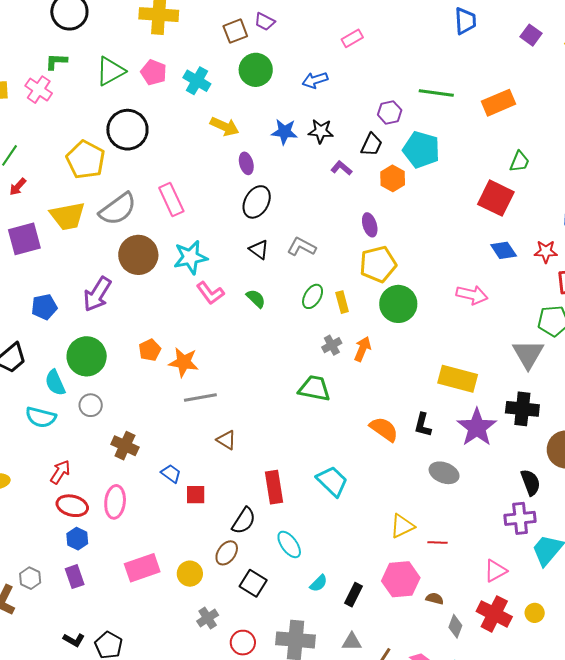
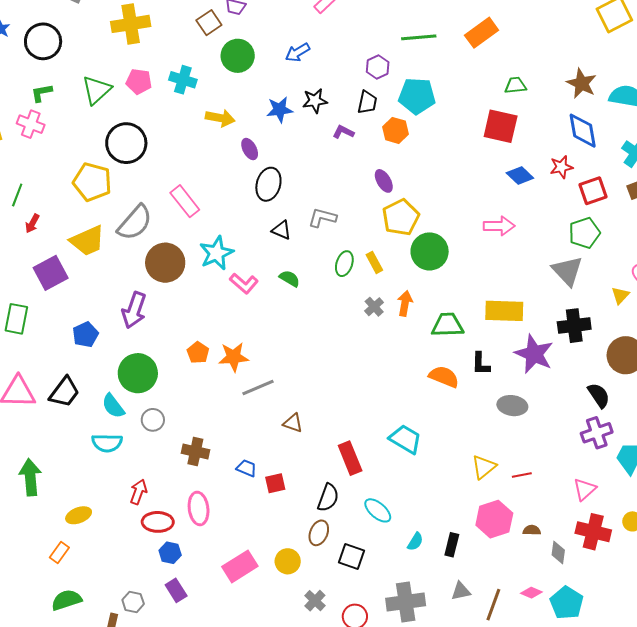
green trapezoid: (520, 162) -> (515, 85), turned -105
green trapezoid: (314, 388) -> (447, 325), moved

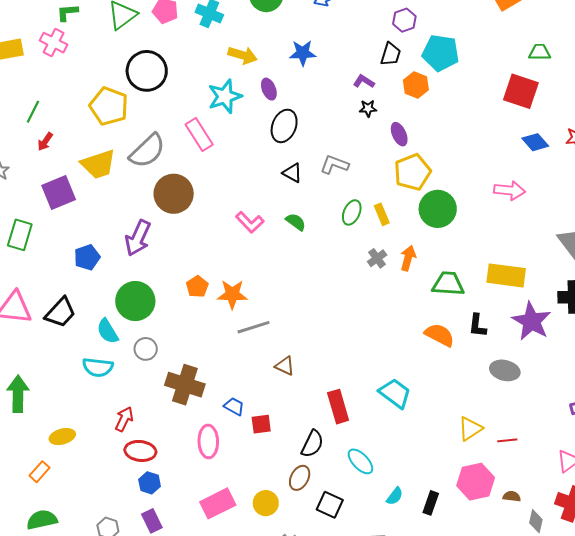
black star: (315, 101) -> (368, 108), moved, size x0.7
cyan star: (216, 253) -> (225, 96), moved
brown cross: (195, 451) -> (185, 385), size x1.4
pink ellipse: (199, 508) -> (208, 441), moved

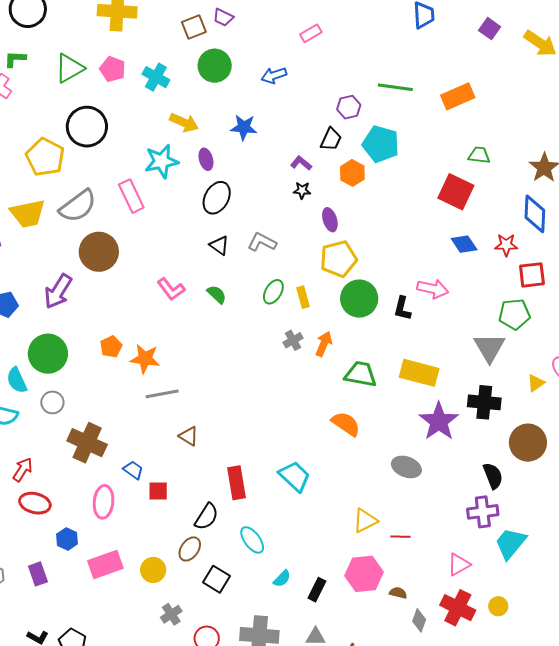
black L-shape: (478, 326) -> (402, 308), moved
blue hexagon: (150, 483) -> (67, 539), moved

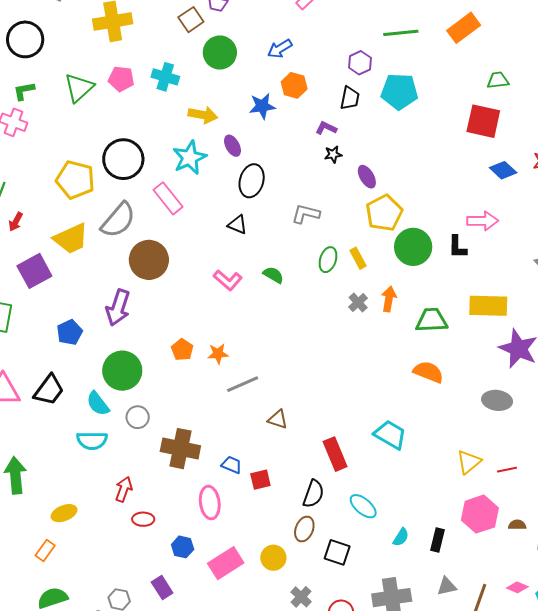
black circle: (87, 127) -> (123, 159), moved
orange hexagon: (352, 173) -> (294, 85), moved
black triangle: (219, 245) -> (237, 225), moved
orange star: (145, 359) -> (218, 354), size x0.7
red ellipse: (35, 503) -> (143, 519), size x0.7

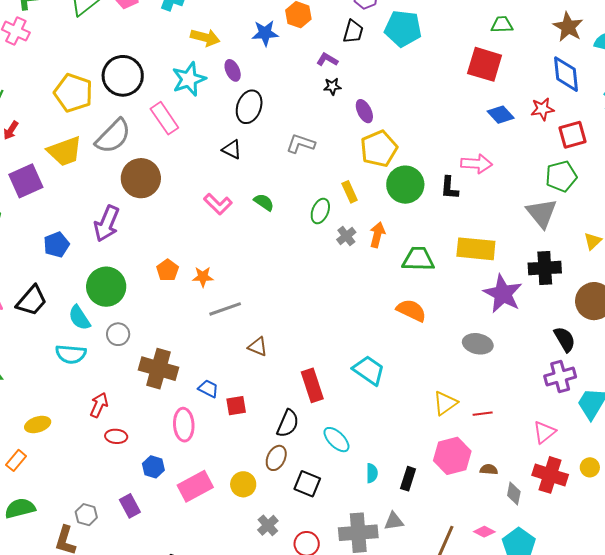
green ellipse: (328, 260) -> (320, 211), moved
cyan semicircle: (401, 537) -> (372, 473), turned -36
gray triangle: (447, 586) -> (394, 521), moved

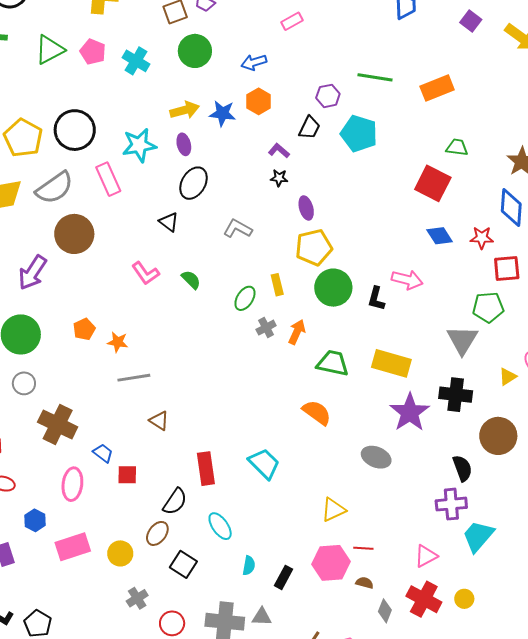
yellow arrow: (205, 37) -> (185, 110), moved, turned -40
red line: (483, 414) -> (363, 548), moved

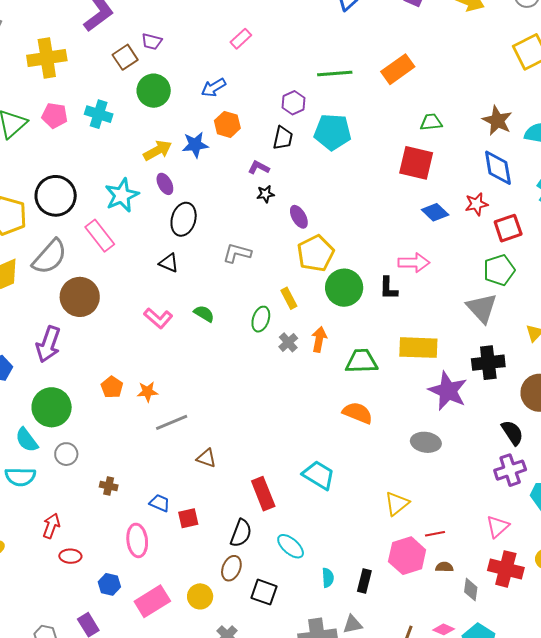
brown cross: (58, 424) -> (109, 486), size x0.5

